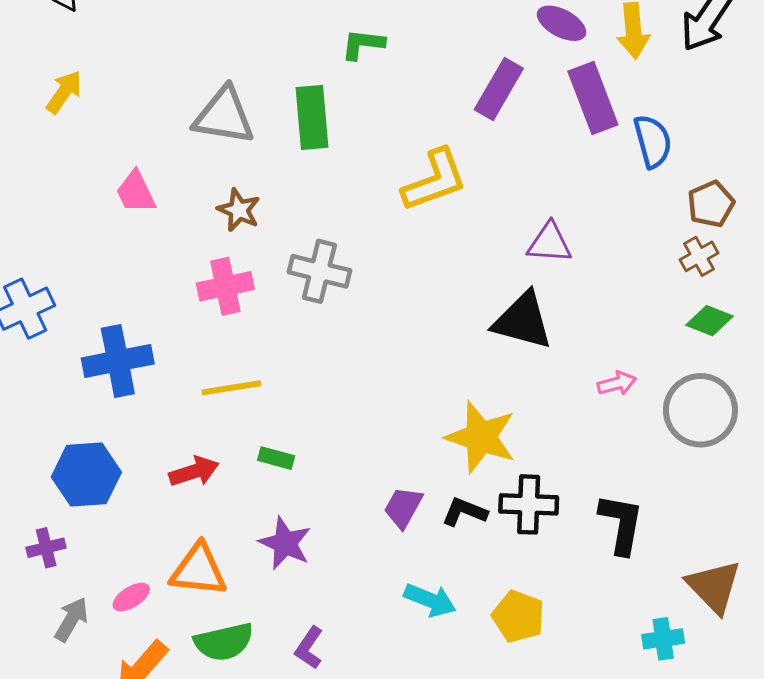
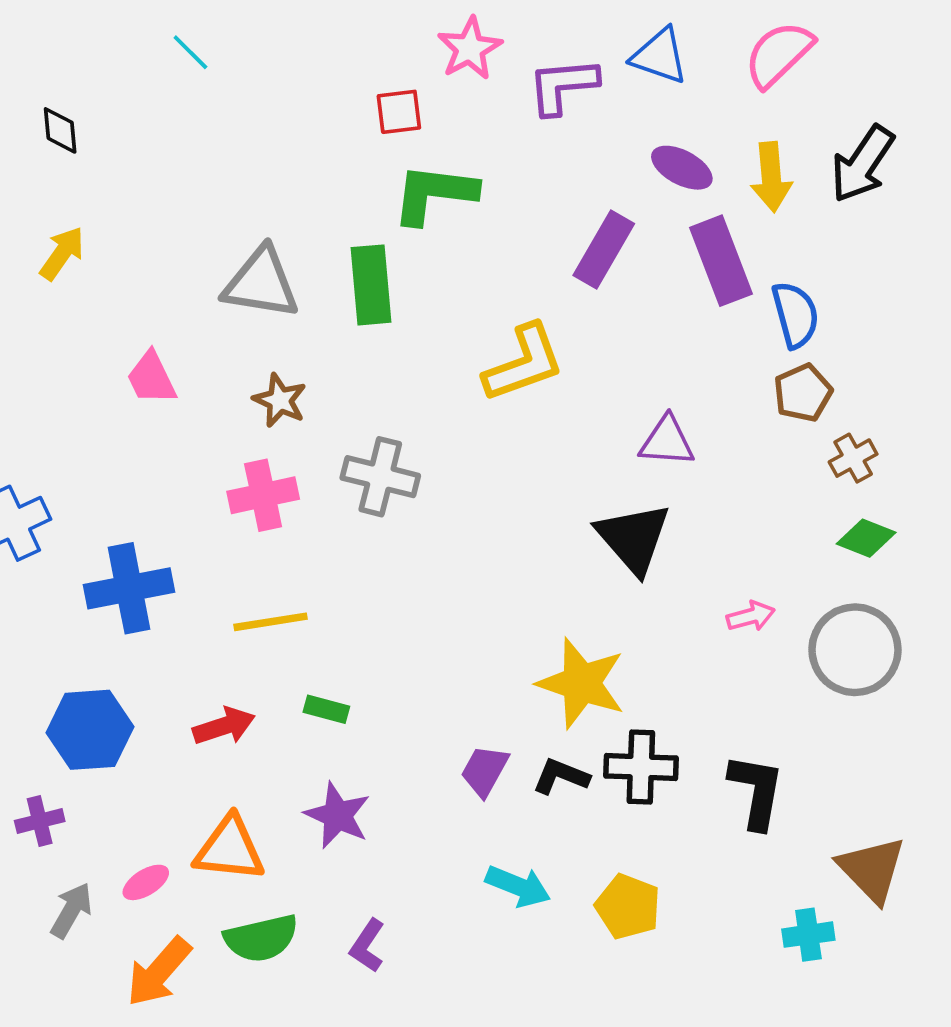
green L-shape: (363, 44) -> (434, 194), size x1.6
brown pentagon: (711, 204) -> (803, 393), moved
black triangle: (523, 321) -> (633, 538), turned 34

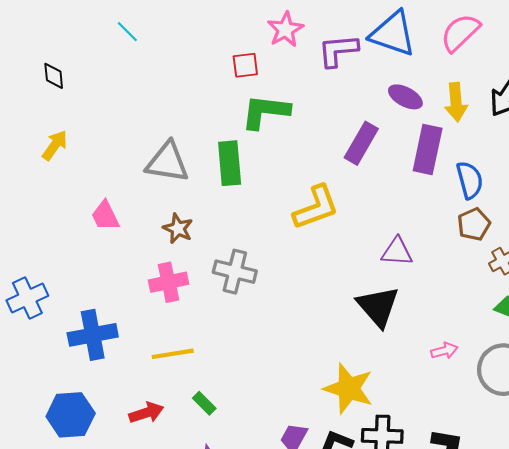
blue triangle: (660, 56) -> (393, 34), size x1.4
purple rectangle: (721, 261) -> (428, 150), turned 33
green rectangle: (326, 709) -> (204, 403), turned 30

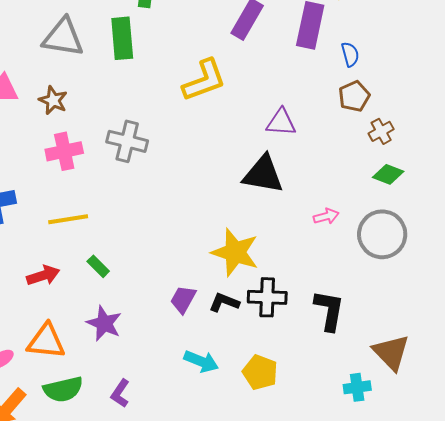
blue semicircle: (470, 180) -> (350, 54), size x0.7
brown star: (178, 229) -> (53, 100), moved
black triangle: (378, 306) -> (263, 174), turned -39

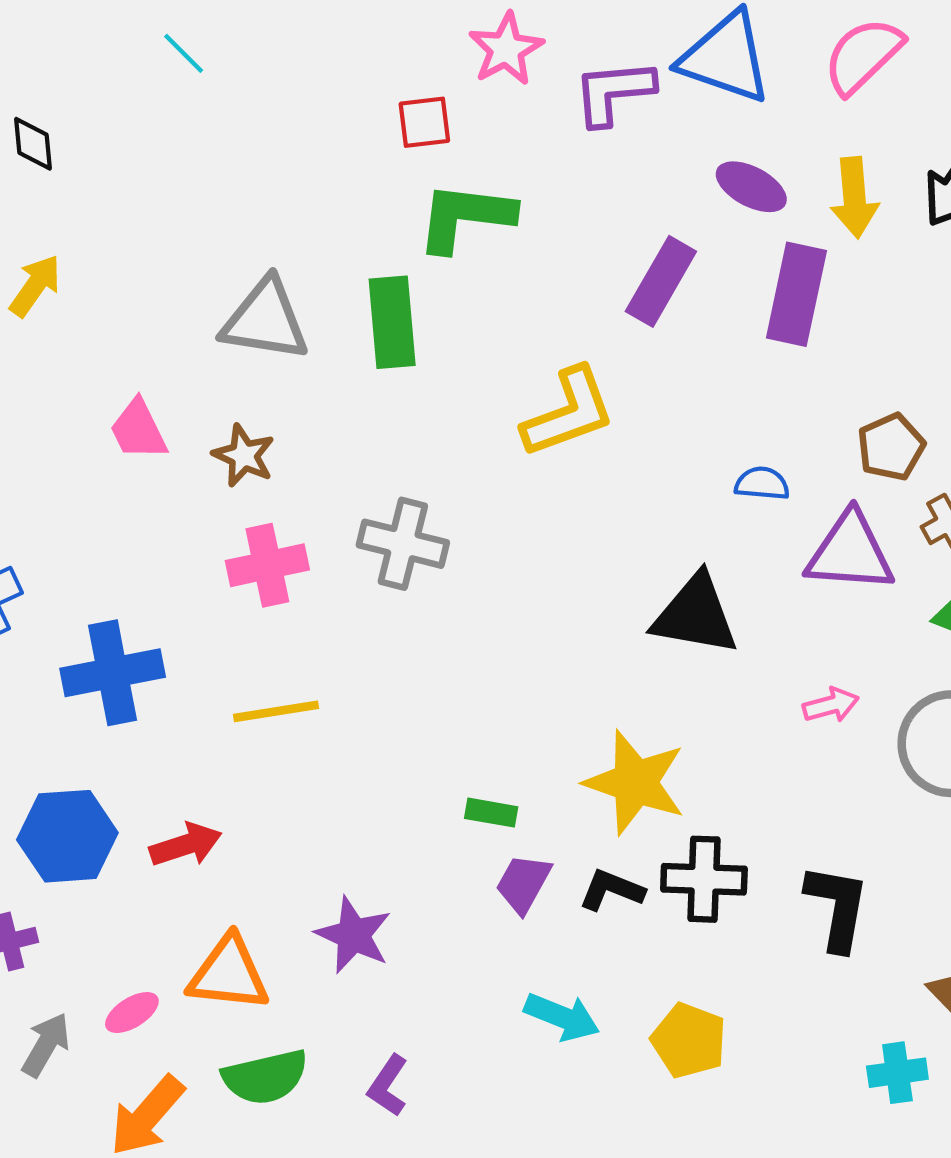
blue semicircle: (350, 54) -> (762, 484), moved, turned -70
purple triangle: (281, 122) -> (850, 552), moved, size x1.4
green rectangle: (98, 266) -> (491, 813), moved, turned -35
red arrow: (43, 275) -> (186, 845), moved

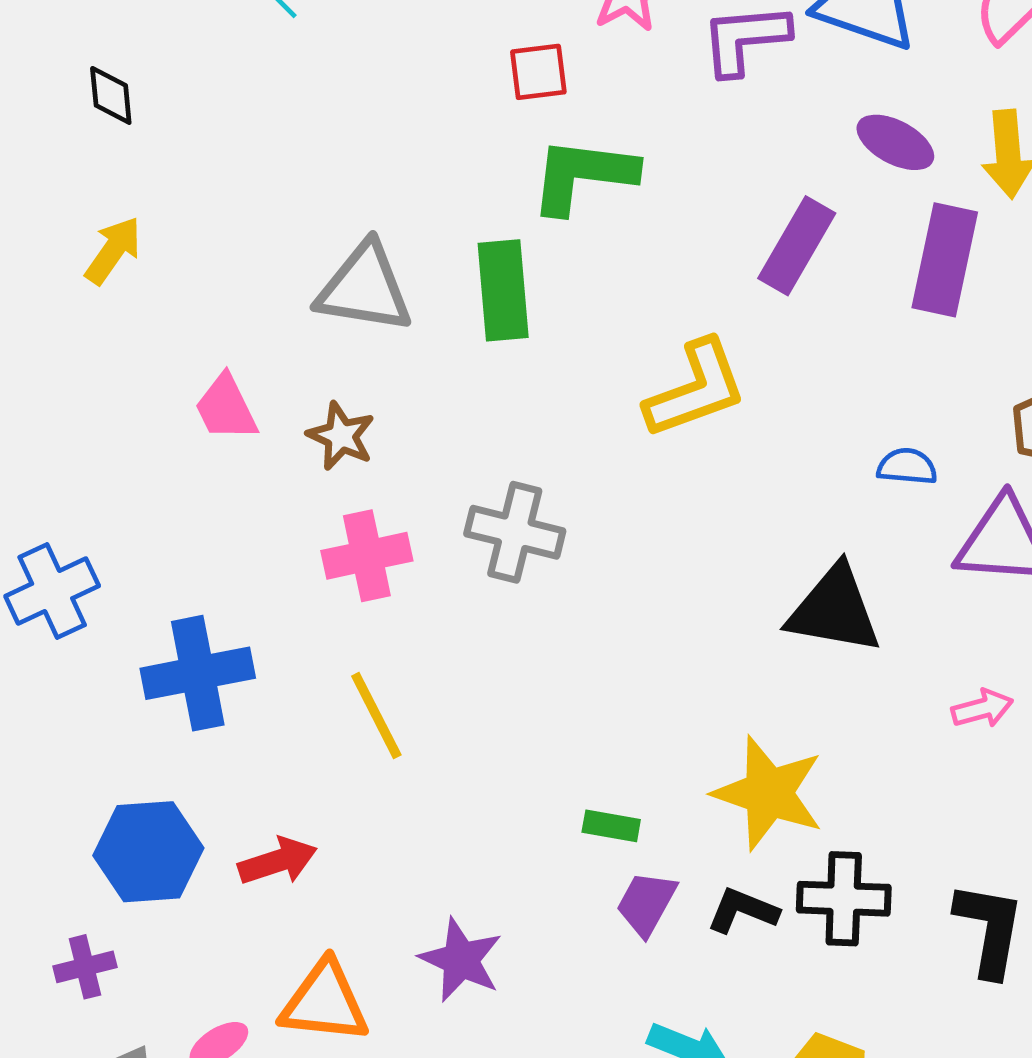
yellow line: (276, 711) -> (376, 716), turned 72

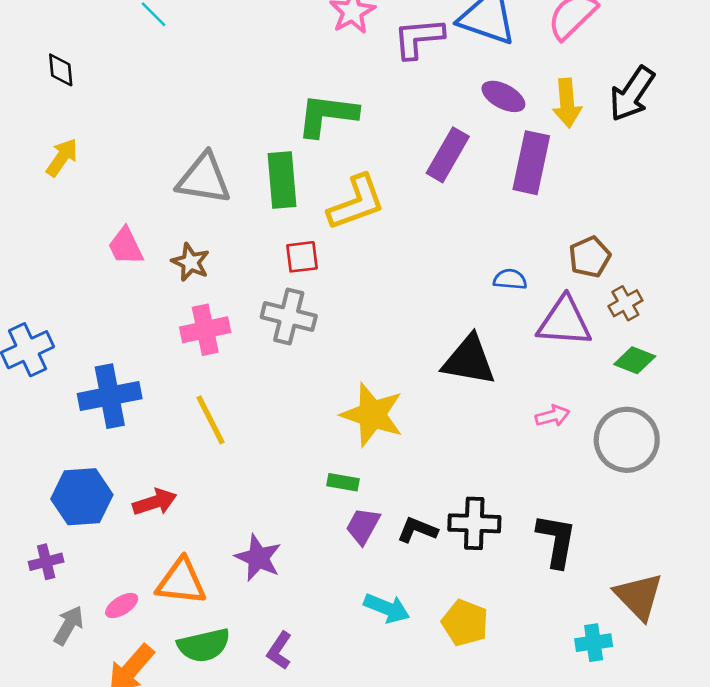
red square: (538, 72) -> (302, 257), moved
yellow L-shape: (696, 389) -> (356, 202), moved
yellow star: (769, 793) -> (372, 415), moved

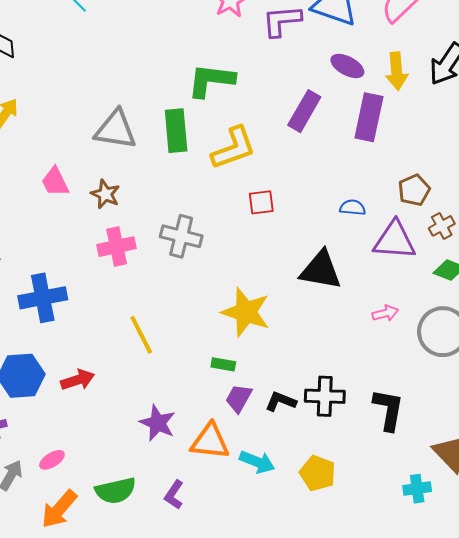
red square: (302, 257) -> (261, 202), moved
yellow line: (210, 420) -> (141, 335), moved
orange triangle: (181, 582) -> (210, 441), moved

